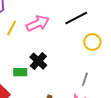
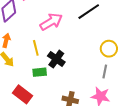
yellow line: (12, 28) -> (36, 48), moved, turned -35
yellow circle: (92, 42) -> (109, 49), moved

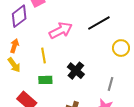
yellow circle: (109, 49) -> (121, 48), moved
black cross: (56, 59) -> (76, 71), moved

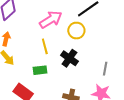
yellow circle: (121, 48) -> (76, 31), moved
yellow line: (43, 55) -> (45, 46), moved

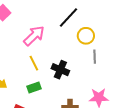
yellow circle: (76, 31) -> (86, 36), moved
gray line: (105, 69) -> (95, 57), moved

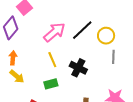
black line: (68, 17) -> (82, 30), moved

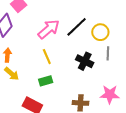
black cross: (78, 68) -> (85, 61), moved

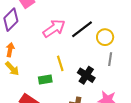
yellow line: (47, 57) -> (60, 63), moved
black cross: (85, 61) -> (86, 75), moved

